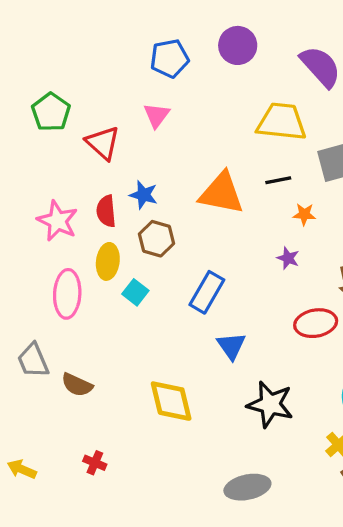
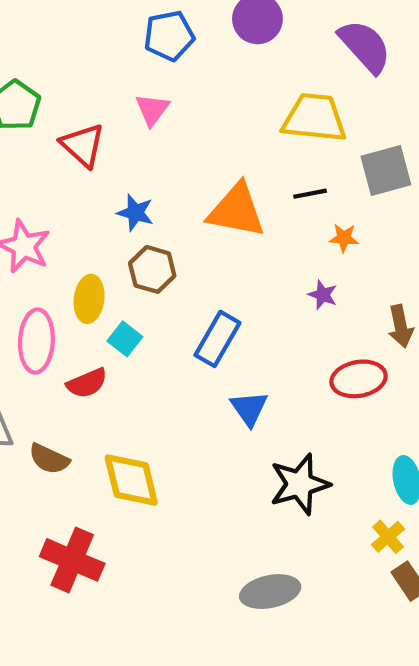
red semicircle: (106, 211) -> (87, 383), moved, turned -108
yellow diamond: (171, 401) -> (131, 480), moved
black star: (270, 404) -> (300, 484), turned -30
red cross: (95, 463) -> (72, 560), size x2.0

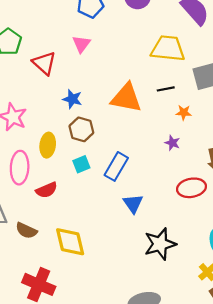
cyan square: (125, 339) -> (81, 164), moved, turned 30

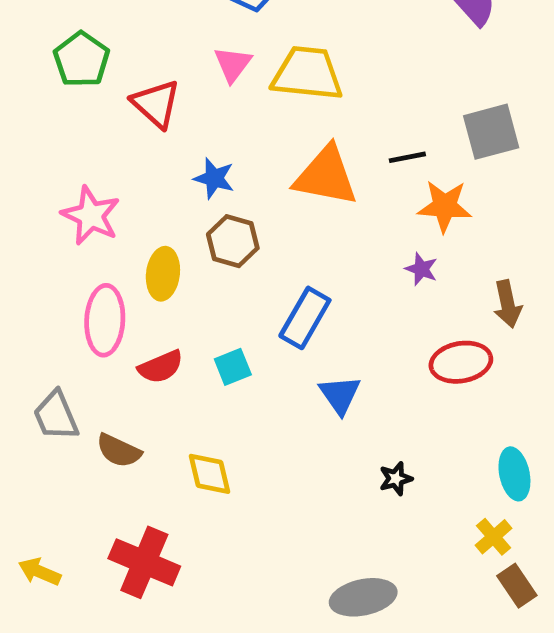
yellow trapezoid: (168, 48) -> (307, 74), moved
orange star: (184, 113) -> (445, 206), size x1.6
cyan square: (81, 164) -> (233, 367), moved
yellow diamond: (70, 242) -> (210, 474), size x0.7
black star: (160, 244) -> (396, 479), size x0.5

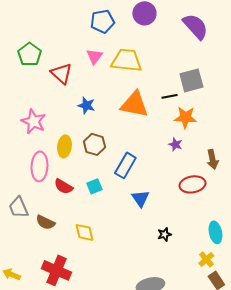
gray square: (491, 132) -> (191, 80), moved
brown hexagon: (233, 241) -> (94, 144), moved
red semicircle: (161, 367) -> (63, 186), turned 54

